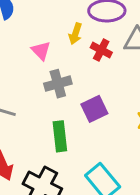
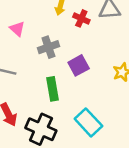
pink triangle: (41, 51) -> (17, 29), moved

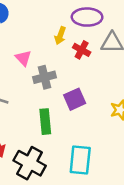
pink triangle: (17, 29) -> (23, 58), moved
cyan rectangle: (88, 122) -> (80, 160), turned 44

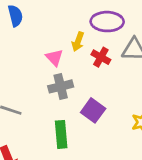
pink triangle: (23, 58) -> (54, 58), moved
purple square: (75, 99) -> (93, 110), turned -30

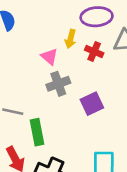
purple square: (93, 110) -> (92, 104), turned 35
green rectangle: (61, 134) -> (37, 132), moved

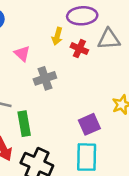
pink triangle: (49, 57) -> (22, 54), moved
purple square: (92, 104) -> (89, 124), moved

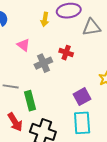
yellow arrow: (57, 36) -> (45, 19), moved
red cross: (79, 49) -> (66, 53), moved

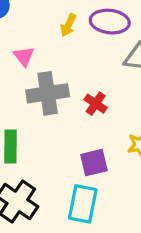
red cross: (66, 53) -> (96, 104), moved
gray cross: (43, 63) -> (48, 93), size x1.4

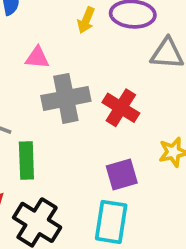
pink triangle: (24, 56) -> (37, 58), turned -45
red cross: (96, 104) -> (121, 108), size x1.4

